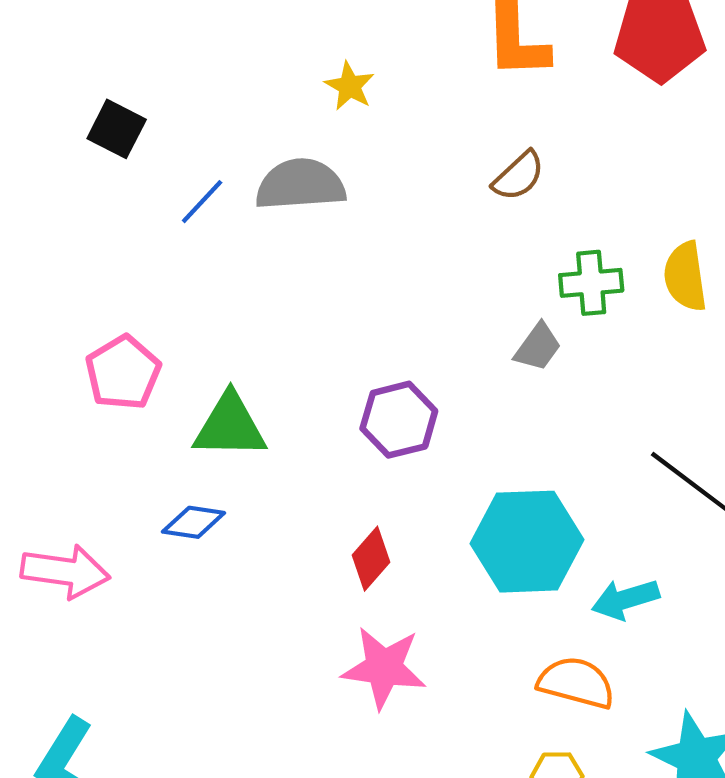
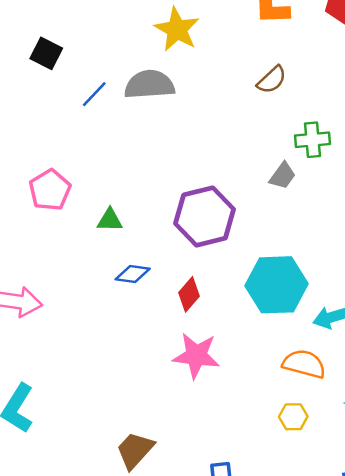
yellow star: (350, 86) -> (177, 29), size x1.6
purple hexagon: (399, 420) -> (205, 216), size x1.4
green triangle: (230, 426) -> (110, 220), size x0.6
blue diamond: (194, 522) -> (133, 274), moved

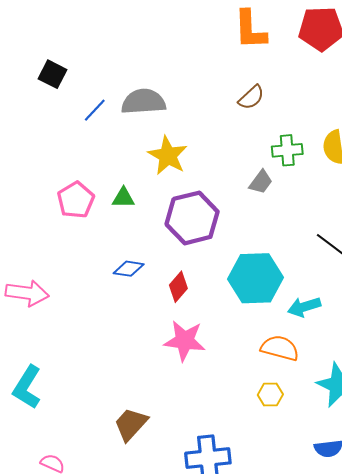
yellow star: (177, 29) -> (168, 156), moved
pink pentagon: (50, 190) -> (76, 200), moved
green triangle: (110, 220) -> (123, 198), moved

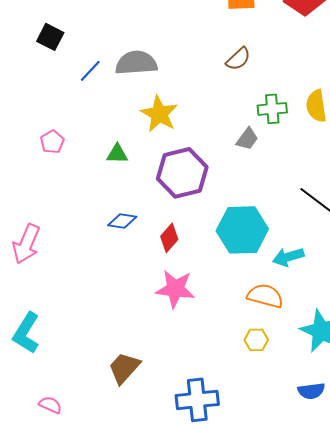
pink pentagon: (76, 200) -> (52, 142), moved, size x0.7
pink arrow: (27, 293) -> (26, 244), turned 105

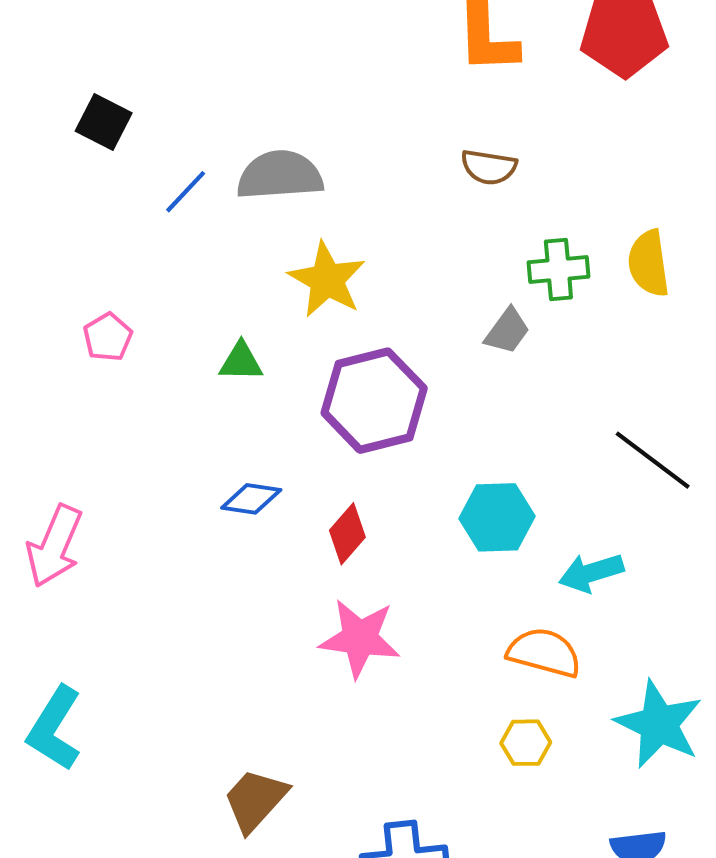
brown semicircle: (238, 59) -> (489, 167), turned 52
cyan hexagon: (242, 230) -> (497, 517), size x0.7

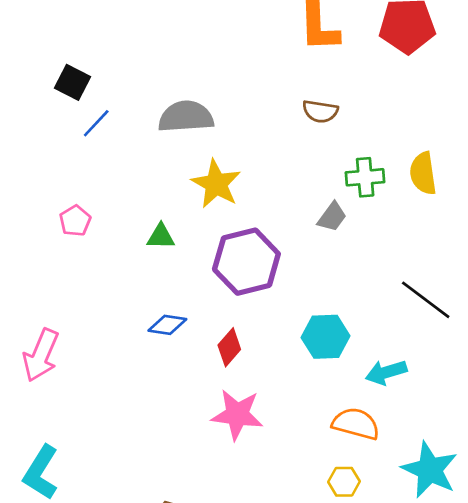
blue line: (186, 192) -> (96, 123), moved

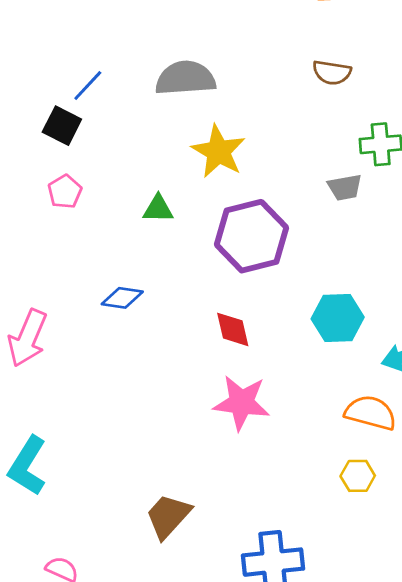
black square: (72, 82) -> (62, 126), moved
gray trapezoid: (332, 217) -> (345, 187), turned 44
blue diamond: (167, 325) -> (122, 298), moved
red diamond: (229, 347) -> (233, 329), turned -54

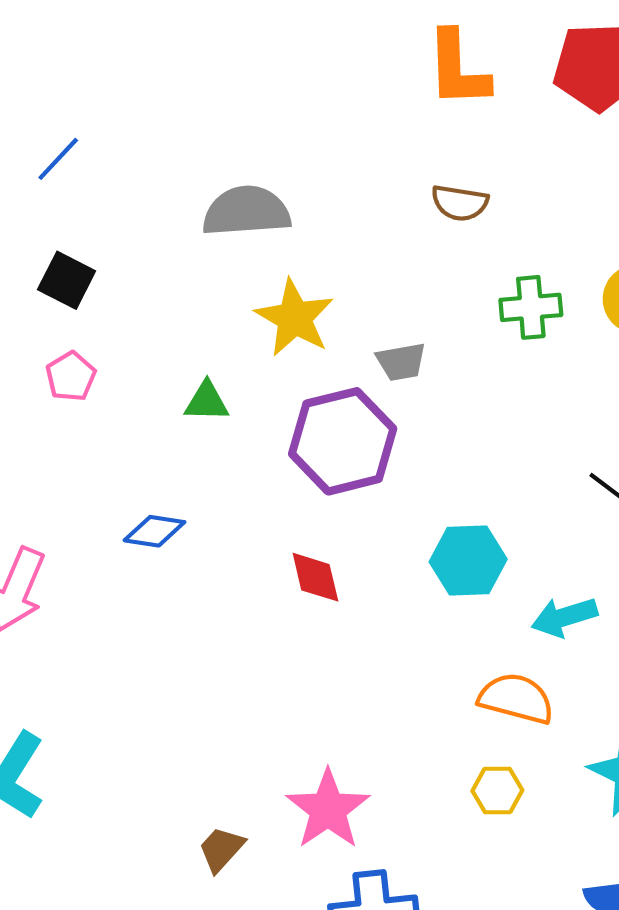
blue line: (88, 85) -> (58, 159), moved
gray trapezoid: (345, 187) -> (401, 362), moved
pink star: (241, 403) -> (328, 809), moved, turned 30
brown trapezoid: (168, 516) -> (221, 849), size x0.7

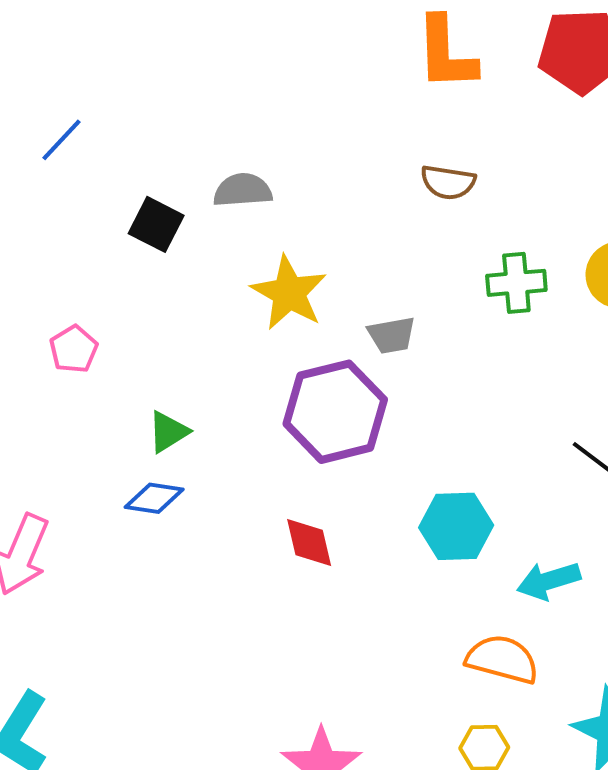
gray semicircle: (246, 211) -> (243, 190), size x0.7
black square: (67, 280) -> (156, 224), moved
green triangle: (207, 402) -> (168, 432), moved, turned -33

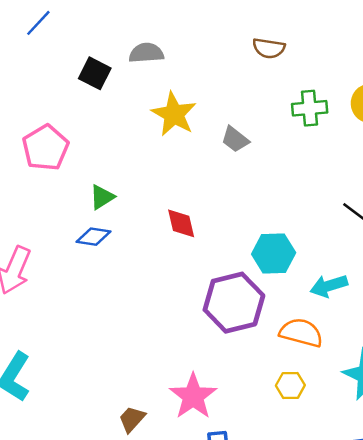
gray trapezoid: (392, 335) -> (235, 139), turned 48
pink pentagon: (74, 349) -> (45, 148), size x1.6
purple hexagon: (335, 412) -> (234, 303), moved
red diamond: (309, 542) -> (181, 223), moved

